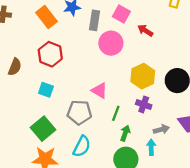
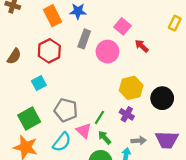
gray rectangle: (95, 20) -> (84, 39), moved
cyan square: (46, 90) -> (39, 83), turned 32
pink triangle: (99, 91) -> (84, 131), moved
green arrow: (125, 133) -> (105, 138), turned -72

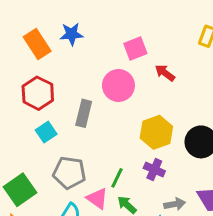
pink square: (122, 26) -> (135, 49), turned 35
gray rectangle: (84, 39) -> (84, 113), moved
cyan square: (39, 83) -> (46, 132), moved

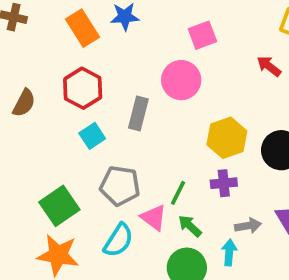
red arrow: (165, 73) -> (269, 66), moved
purple cross: (154, 170) -> (224, 183), turned -30

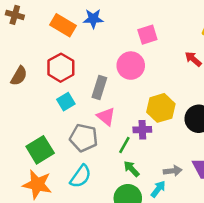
orange rectangle: (83, 28) -> (63, 25), turned -30
purple cross: (224, 183) -> (142, 130), moved
pink triangle: (154, 218) -> (106, 116), moved
cyan arrow: (229, 252) -> (158, 189), turned 30

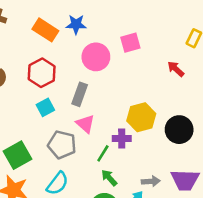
pink circle: (131, 66) -> (96, 57), moved

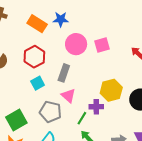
pink square: (130, 43) -> (102, 45), moved

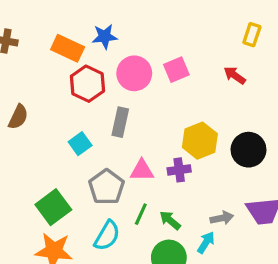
red hexagon: (34, 57) -> (87, 84), moved
pink triangle: (68, 96) -> (142, 170), moved, turned -35
gray pentagon: (50, 112) -> (106, 187), turned 30
green line: (82, 118) -> (141, 214), moved

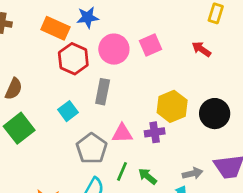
green square: (53, 207) -> (19, 128), moved

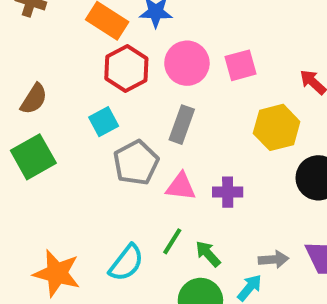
gray rectangle: (103, 92) -> (182, 125), moved
yellow hexagon: (172, 106) -> (277, 127), moved
cyan square: (68, 111) -> (104, 122), moved
gray pentagon: (92, 148) -> (136, 163), moved

